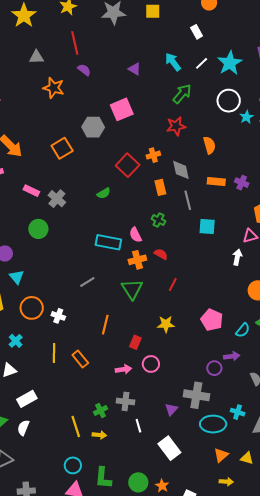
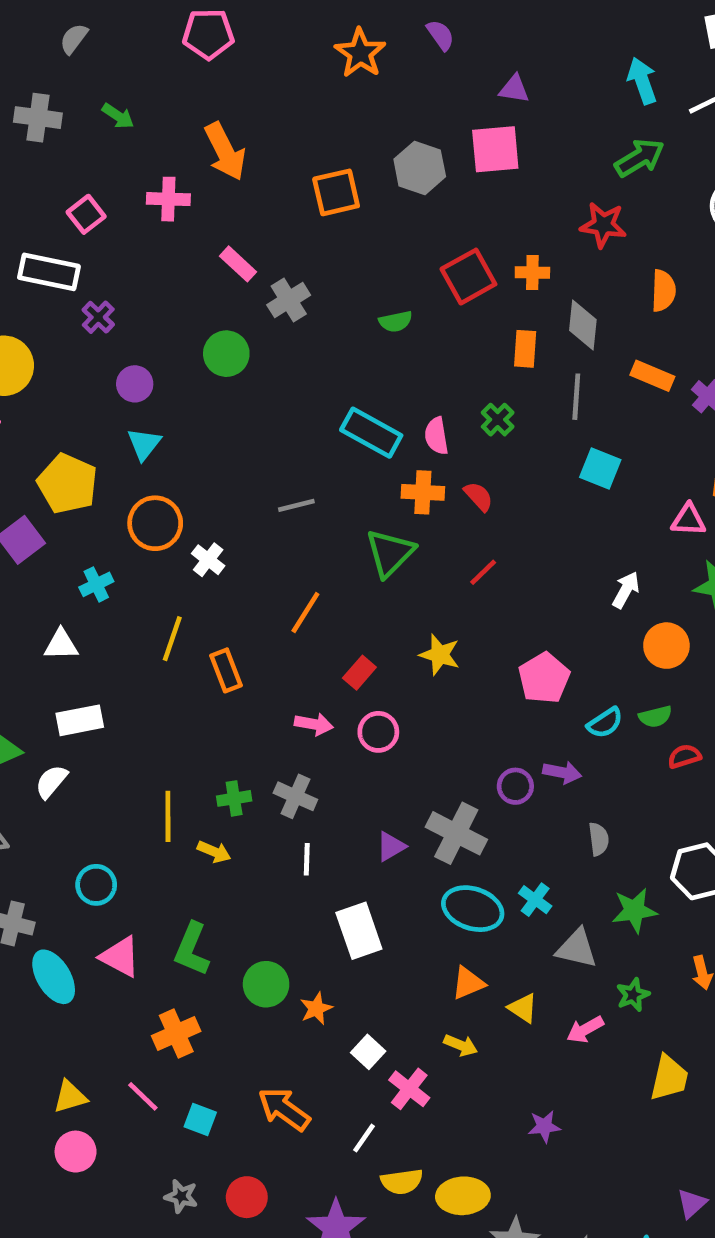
purple triangle: (135, 69) -> (514, 89), moved, turned -40
white arrow: (237, 257) -> (626, 590), moved
cyan circle: (73, 465) -> (96, 885), moved

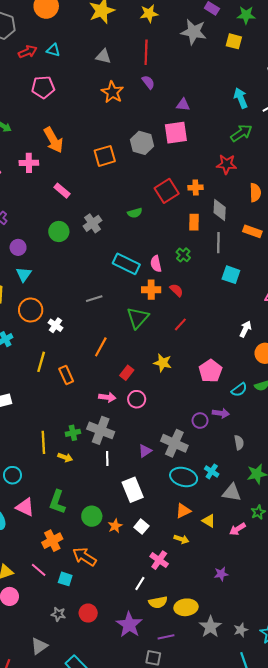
gray cross: (289, 300) -> (92, 223), moved
gray cross: (295, 796) -> (101, 430), size x1.4
white square: (368, 1052) -> (141, 527), moved
orange arrow: (284, 1109) -> (84, 557), moved

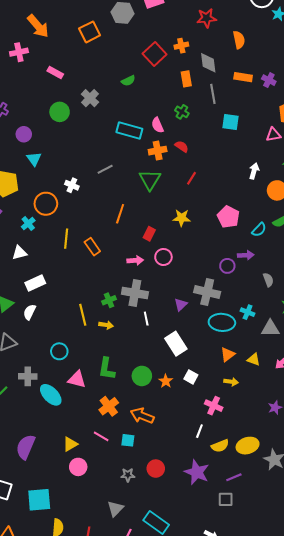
orange circle: (31, 310) -> (46, 204), moved
white cross: (55, 325) -> (72, 185), moved

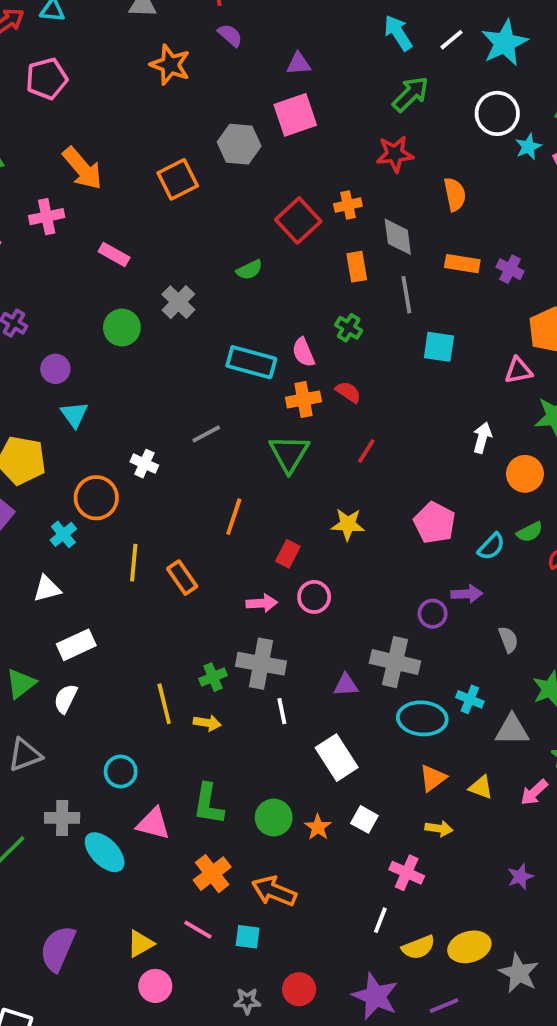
purple triangle: (181, 304) -> (346, 685), turned 40

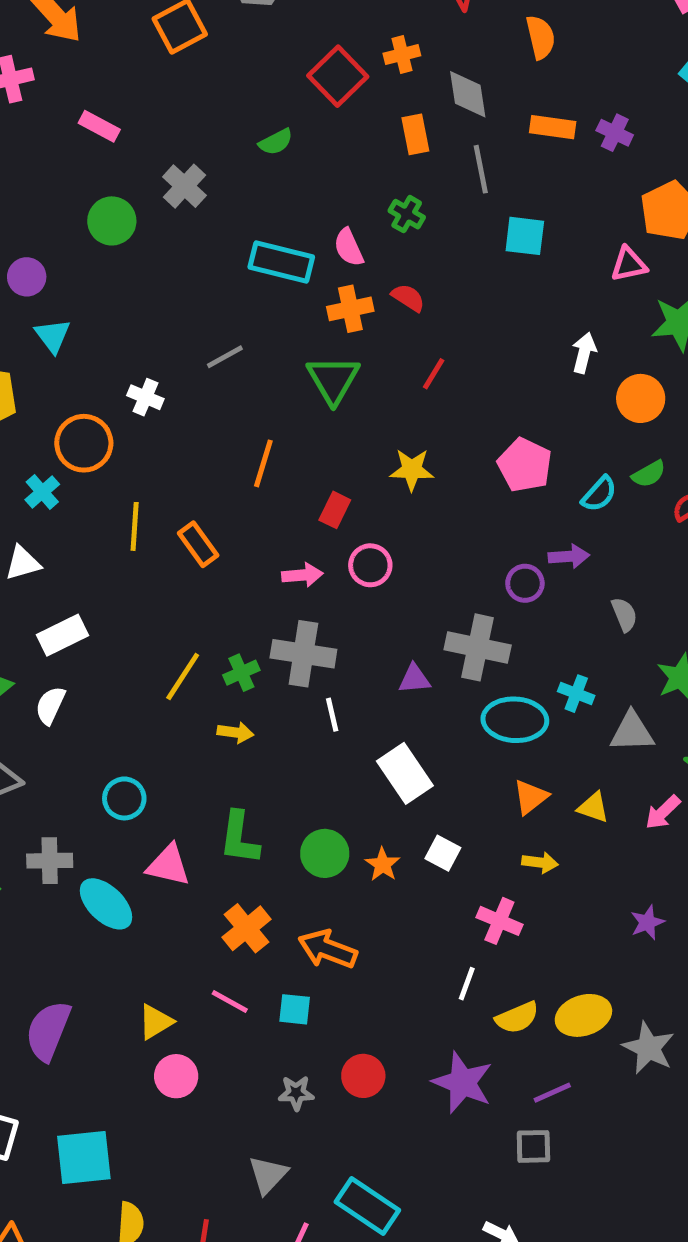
yellow line: (164, 704) -> (183, 676), moved, turned 48

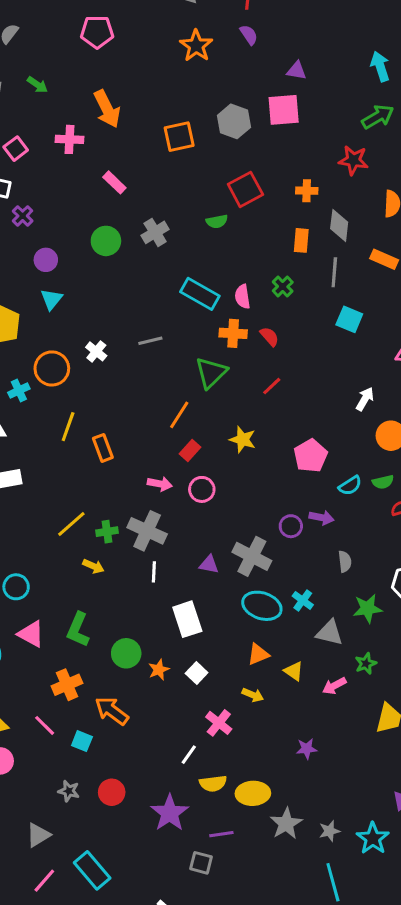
red square: (338, 76) -> (245, 189), moved
orange line: (263, 463) -> (179, 415), moved

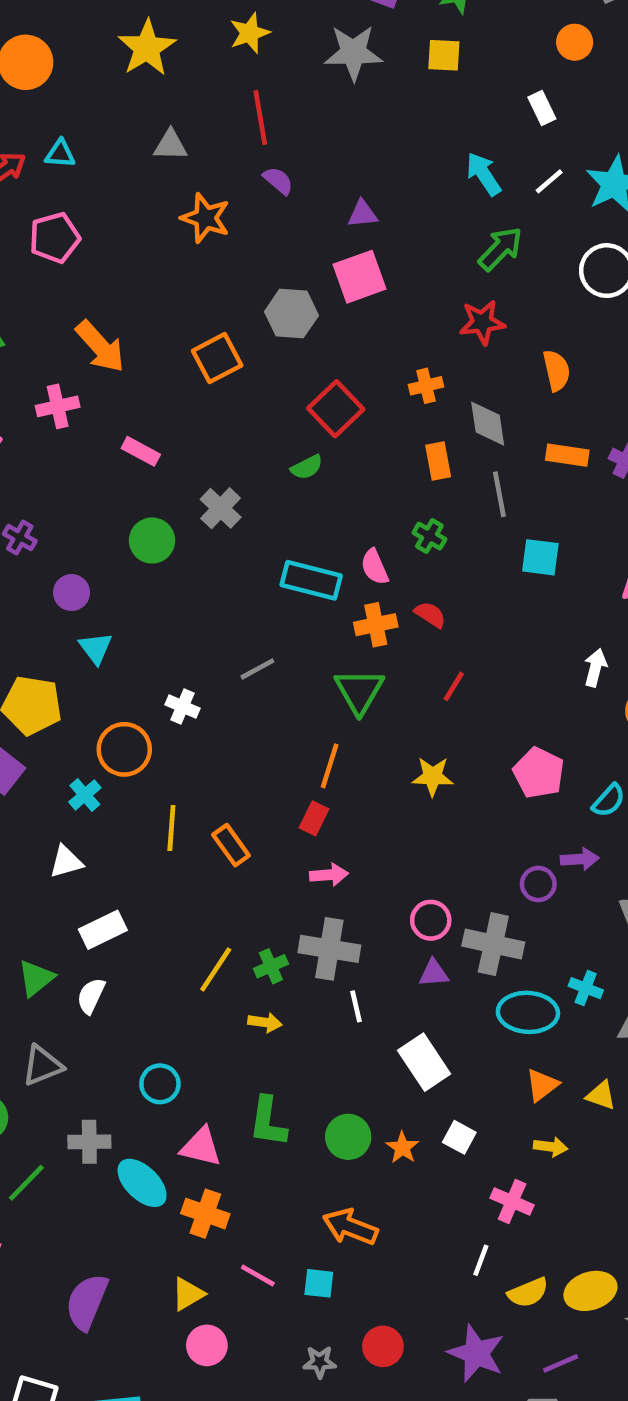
red rectangle: (190, 451) -> (314, 818), moved
pink circle: (202, 489) -> (431, 920), moved
orange cross: (67, 685) -> (205, 1214), moved, turned -32

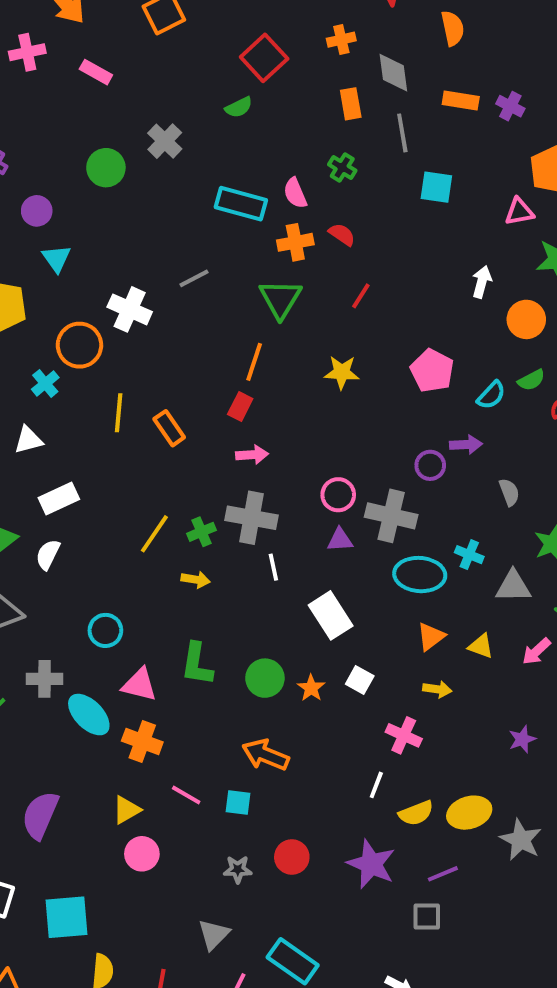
pink rectangle: (141, 451) -> (96, 72), moved
white cross: (182, 706) -> (130, 309), size x1.5

